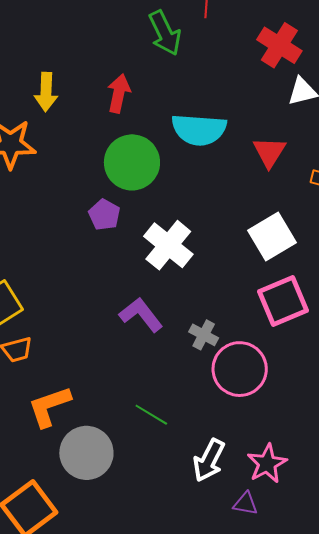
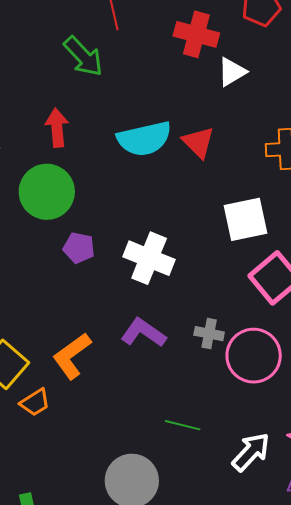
red triangle: (269, 152) -> (198, 142), moved
green circle: (132, 162) -> (47, 192), moved
white square: (272, 237) -> (246, 219), turned 36
orange L-shape: (49, 406) -> (72, 356), moved
white arrow: (209, 460) -> (251, 452), turned -147

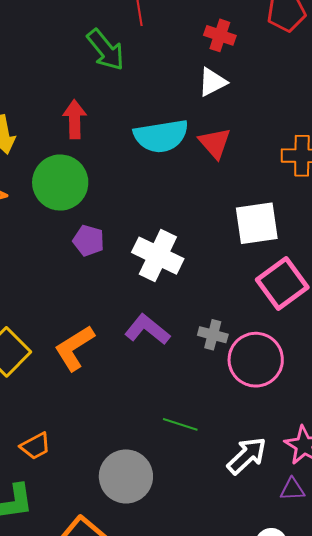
red cross: (196, 34) -> (220, 35), size x0.7
white triangle: (232, 72) -> (212, 82), moved
orange trapezoid: (35, 402) -> (35, 446), moved

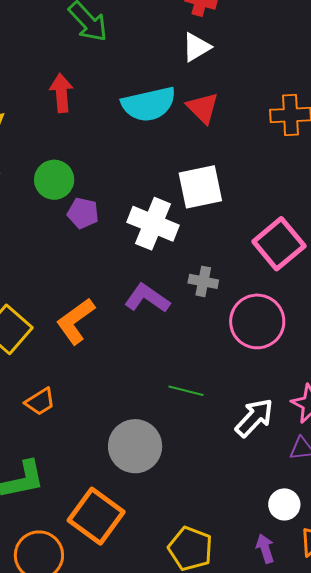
green circle: (60, 183) -> (54, 180), moved, size x0.7
white square: (257, 223) -> (200, 187), moved
gray cross: (213, 335) -> (203, 281), moved
orange trapezoid: (35, 446) -> (40, 402), moved

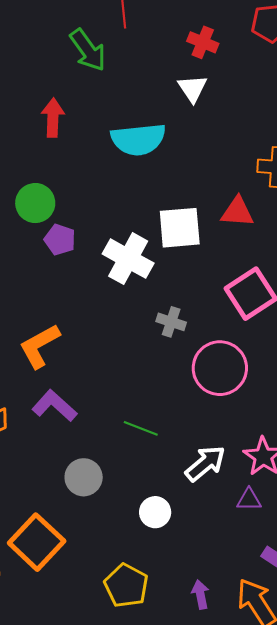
white triangle: (196, 47) -> (192, 89), turned -40
red triangle: (203, 108) -> (237, 212), moved, turned -48
purple L-shape: (147, 298) -> (54, 406), moved
gray circle: (135, 446) -> (84, 477), size x0.7
white circle: (284, 504) -> (155, 512), moved

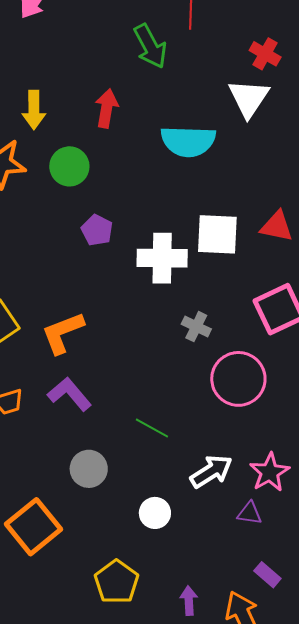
white triangle: (192, 89) -> (249, 98), size x1.4
green circle: (35, 203) -> (69, 166), moved
white cross: (128, 259) -> (162, 258), turned -36

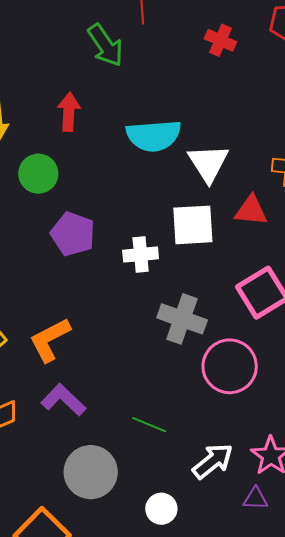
white triangle: (249, 98) -> (208, 163), moved
purple pentagon: (97, 230) -> (73, 234), size x1.4
white cross: (162, 258) -> (141, 255), size x0.7
gray cross: (196, 327) -> (182, 319), size x1.6
gray circle: (89, 469) -> (91, 472), size x1.4

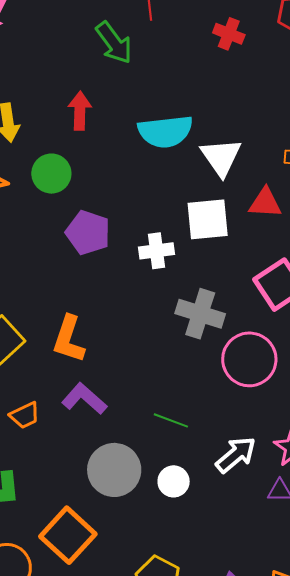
orange L-shape: (50, 340) -> (69, 339), turned -42
white circle: (161, 509) -> (174, 481), moved

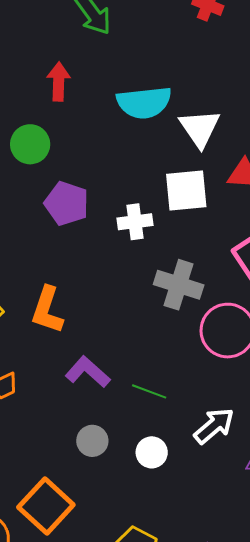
purple L-shape: (84, 399) -> (88, 372), moved
gray circle: (114, 470) -> (92, 441), size x0.6

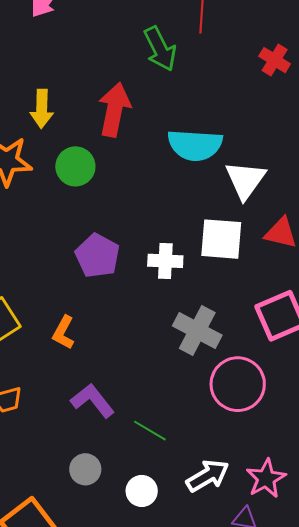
red arrow: (59, 82) -> (114, 110), size x1.4
purple pentagon: (67, 203) -> (97, 256), moved
orange L-shape: (47, 310) -> (63, 333), size x0.7

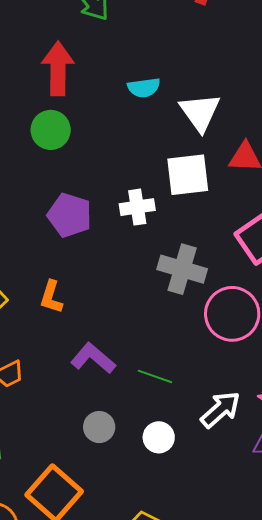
cyan semicircle: (195, 145) -> (144, 88), size x0.6
green circle: (75, 166) -> (51, 130), moved

